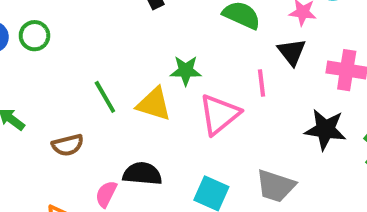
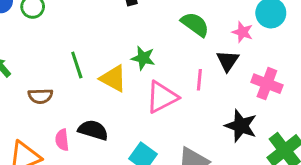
pink semicircle: (106, 194) -> (62, 140), turned -45

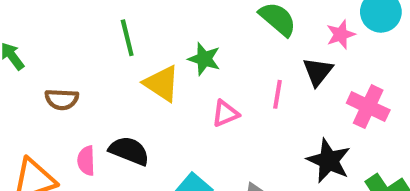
pink star: (242, 32) -> (341, 34), turned 30
green line: (77, 65) -> (127, 38), moved
pink triangle: (162, 97) -> (225, 114), size x0.6

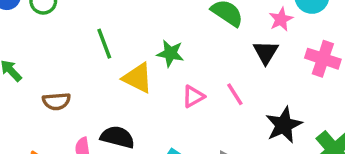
pink line: (278, 94) -> (235, 94), moved, turned -35
pink cross: (368, 107) -> (323, 59), moved
black star: (329, 161) -> (284, 125), turned 30

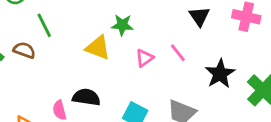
green line: (104, 44) -> (44, 25), moved
brown semicircle: (56, 101) -> (24, 50), moved, turned -150

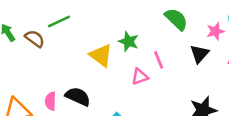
green line: (44, 25) -> (59, 21), turned 75
pink line: (178, 53) -> (159, 60), moved

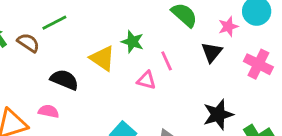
pink triangle: (140, 77) -> (146, 80), turned 36
black semicircle: (78, 97) -> (64, 80), moved
pink semicircle: (50, 101) -> (49, 111), turned 102

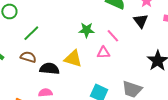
brown semicircle: (28, 43) -> (28, 57), moved
yellow triangle: (102, 58) -> (73, 59), moved

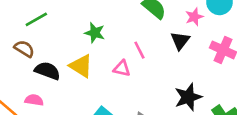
green star: (87, 30) -> (95, 33), moved

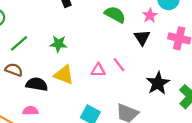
green star: (95, 33) -> (58, 44), moved
pink line: (139, 50) -> (119, 65), moved

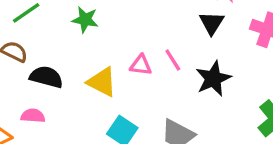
yellow triangle: (64, 75) -> (102, 82), moved
black star: (158, 83) -> (213, 79), moved

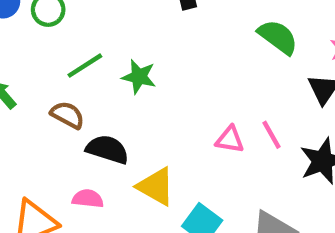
green star: (85, 20) -> (139, 77), moved
yellow triangle: (102, 82) -> (156, 186), moved

